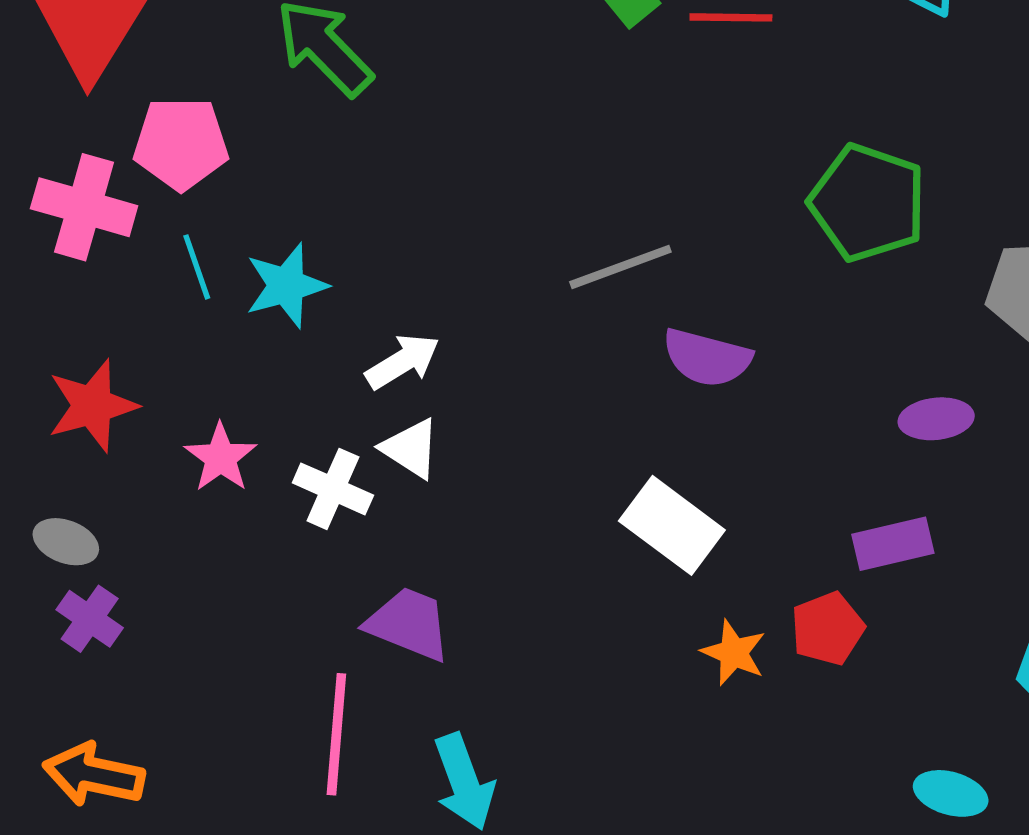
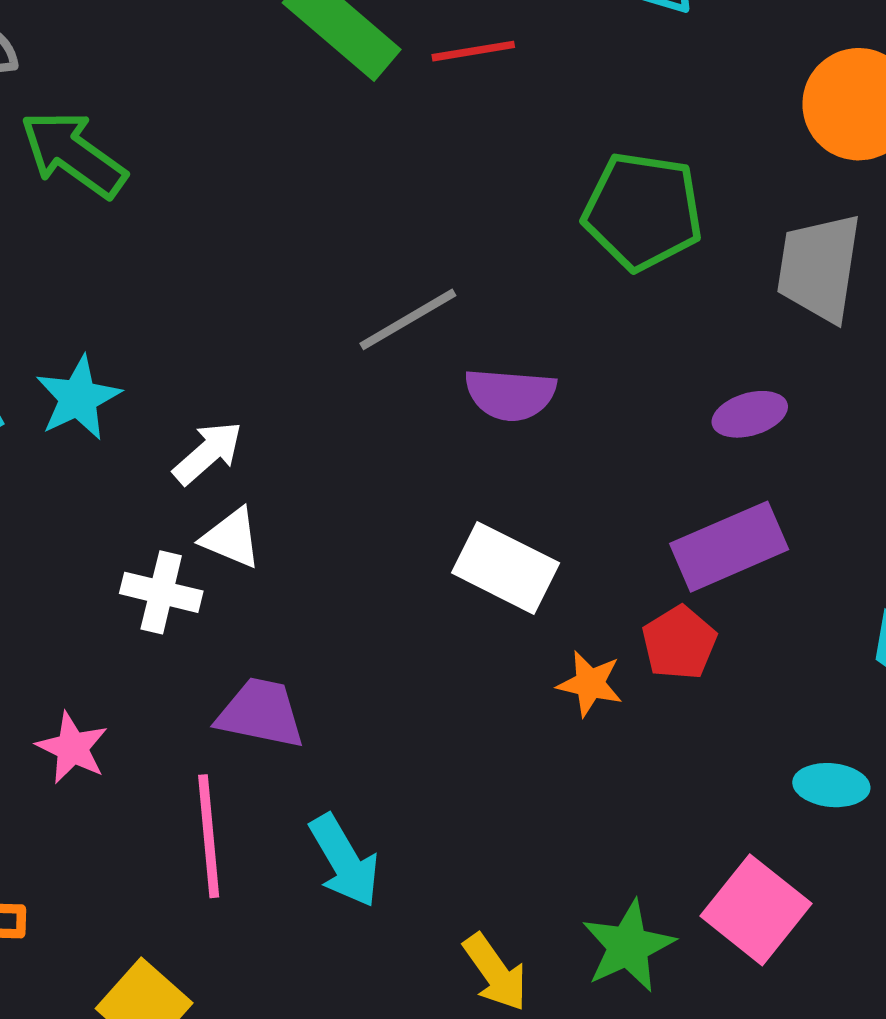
pink star: (221, 458) -> (72, 748), moved
purple rectangle: (893, 544) -> (729, 547), size x1.4

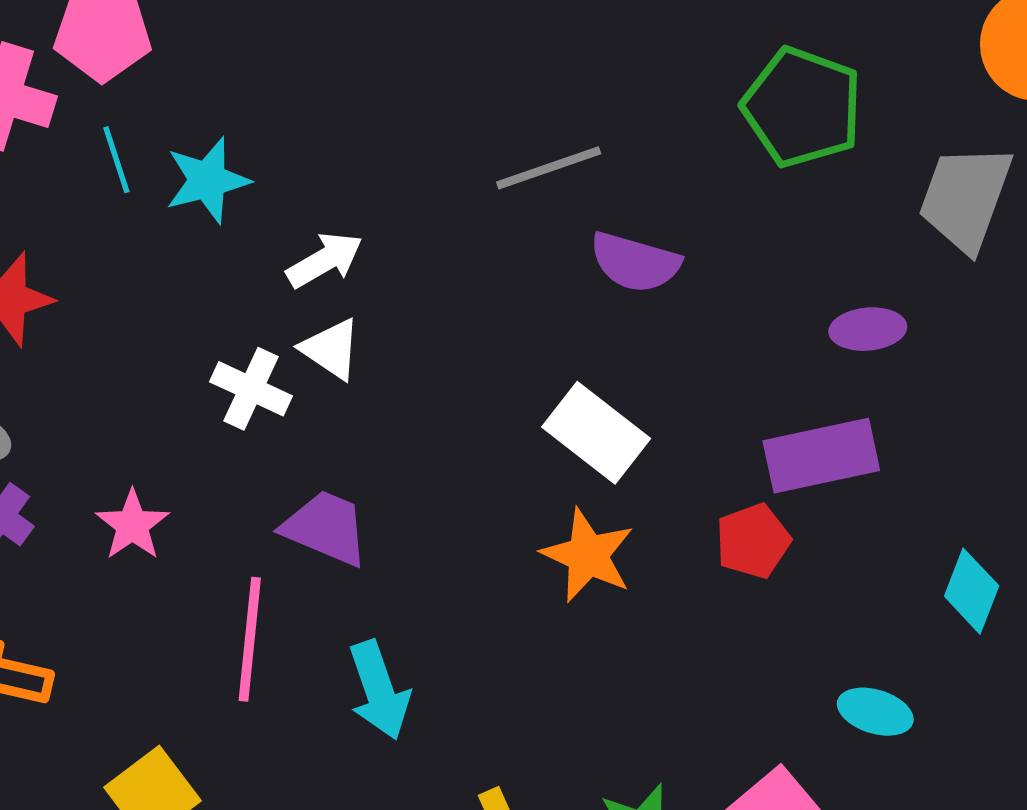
orange star: (590, 684) -> (588, 555), moved, size x1.4

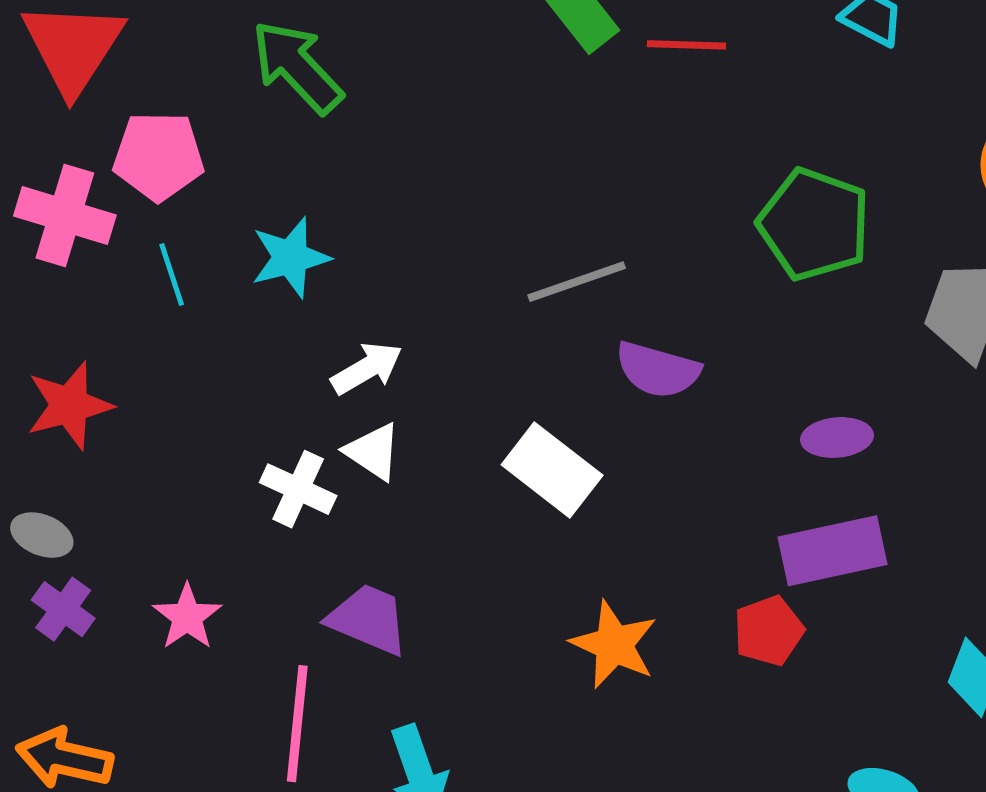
cyan star: (207, 180) -> (290, 258), moved
purple ellipse: (868, 329) -> (837, 437), moved
white rectangle: (596, 433) -> (552, 470), moved

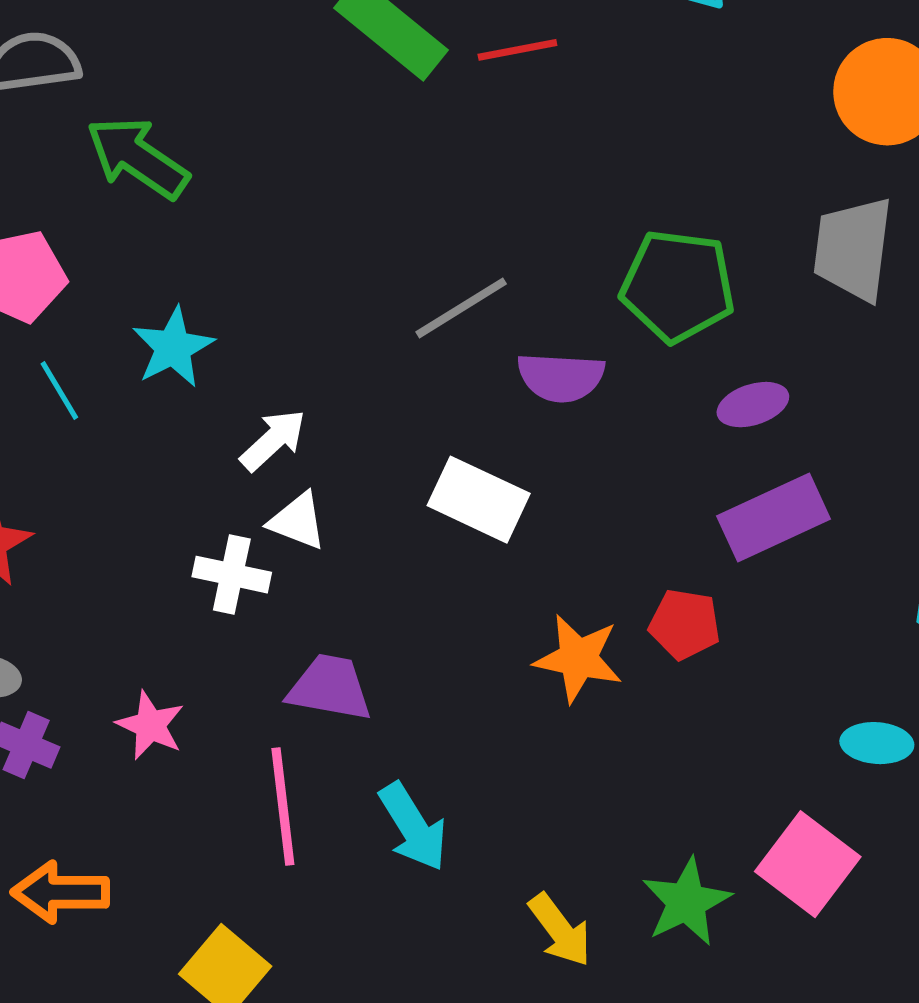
green pentagon: (814, 224) -> (678, 286), moved
red pentagon: (769, 631) -> (685, 624), moved, turned -30

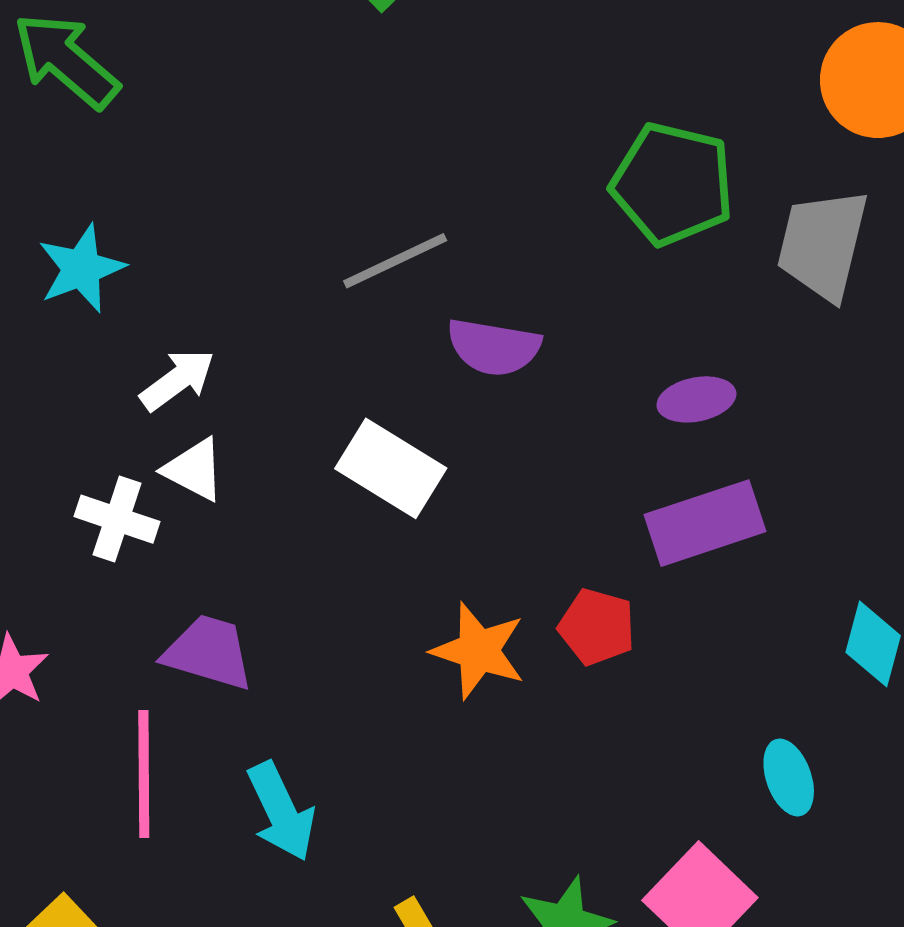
green pentagon: (678, 286) -> (672, 184), moved
cyan ellipse: (877, 743) -> (789, 777), turned 60

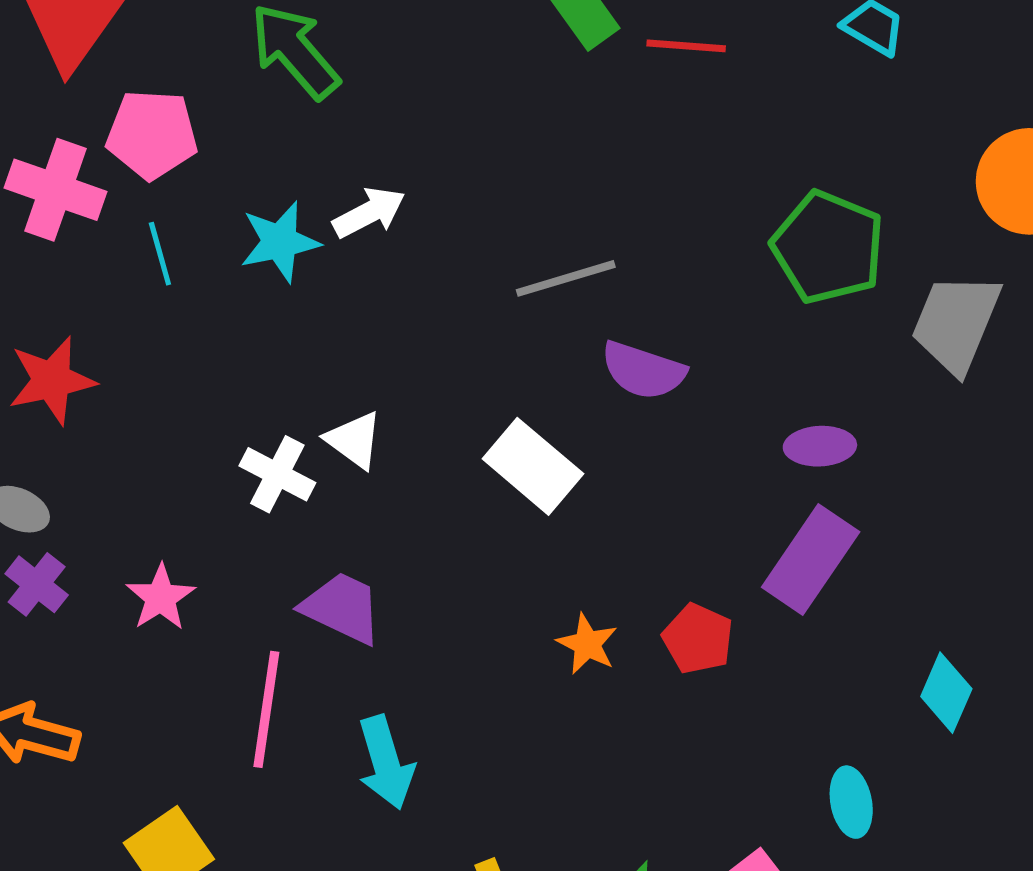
white arrow: (177, 380) -> (369, 213), moved
purple rectangle: (705, 523) -> (811, 560), turned -46
orange star: (478, 651) -> (587, 644), size x0.7

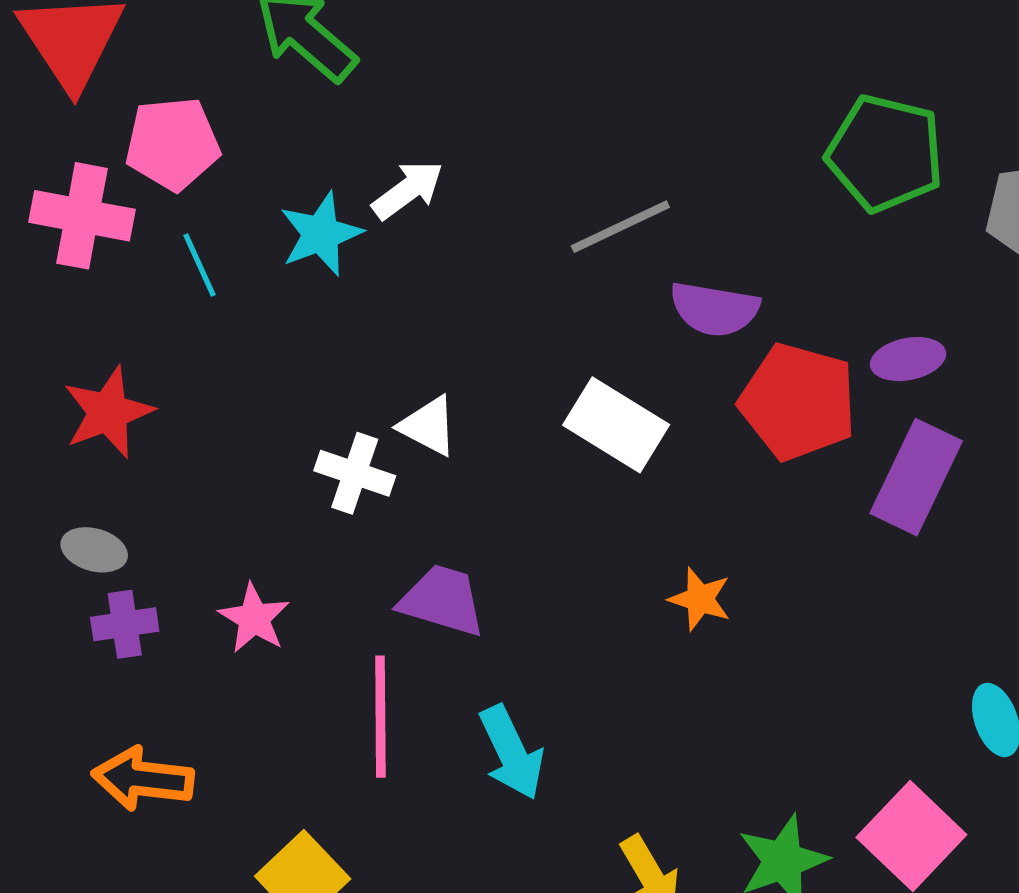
purple cross: (37, 584) -> (125, 624), turned -38
red pentagon: (698, 639) -> (798, 402), moved, size x1.6

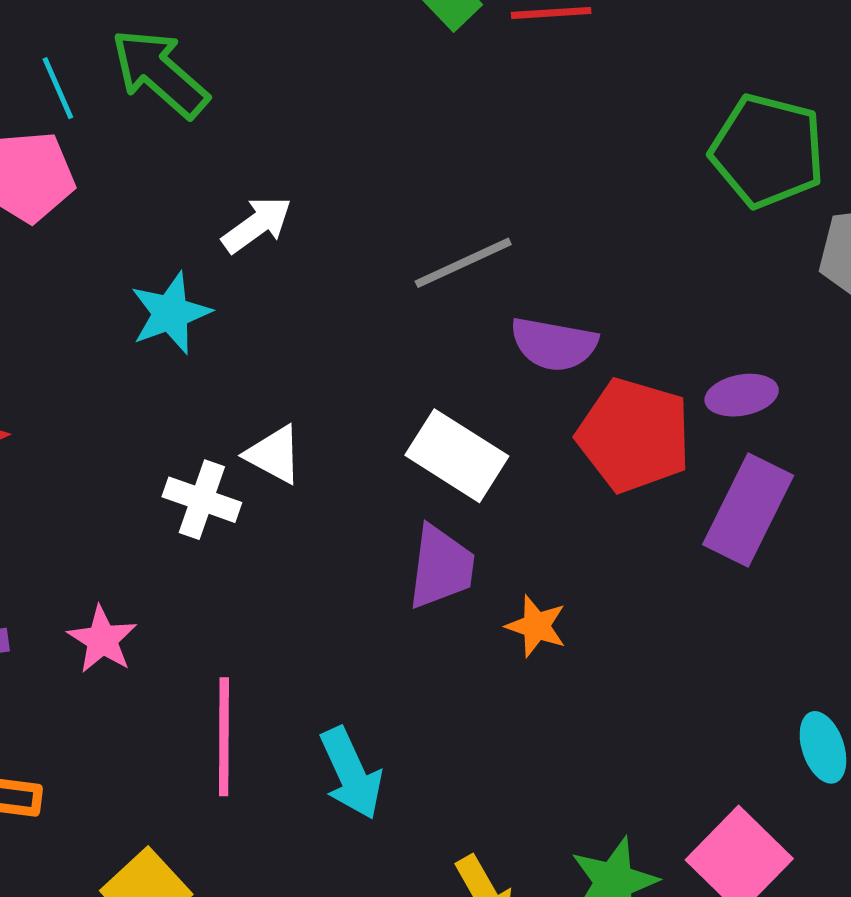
green pentagon: (885, 153) -> (767, 151), moved
cyan star: (321, 234) -> (171, 313), moved
cyan line: (199, 265) -> (58, 88), moved
purple trapezoid: (442, 600) -> (441, 567), moved, turned 80

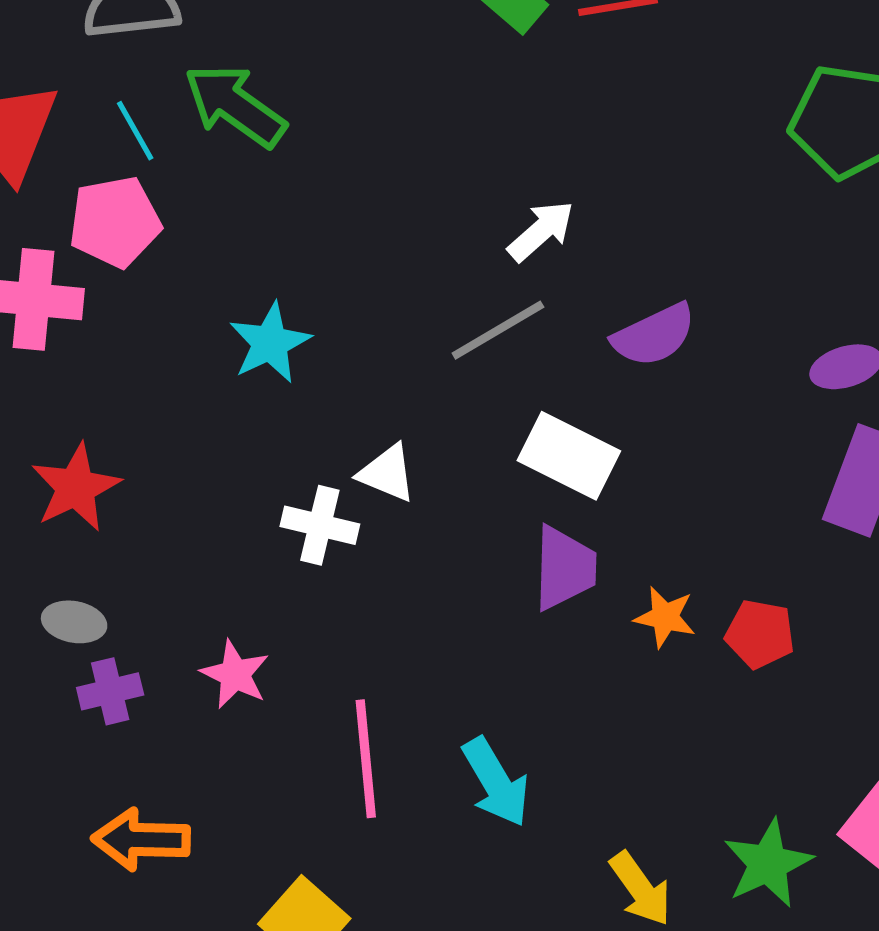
white arrow: (257, 225) -> (541, 231), moved
gray line: (463, 263) -> (498, 330), moved
purple semicircle: (554, 344) -> (654, 335), turned -30
red pentagon: (634, 435) -> (760, 634), moved, size x0.6

